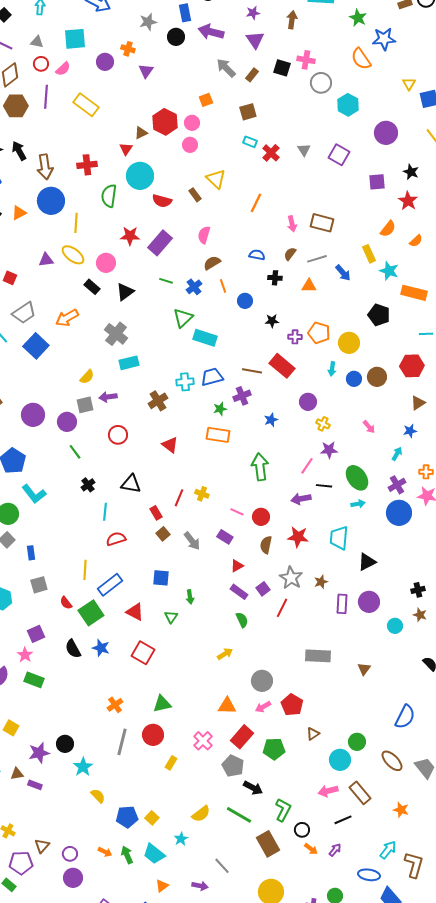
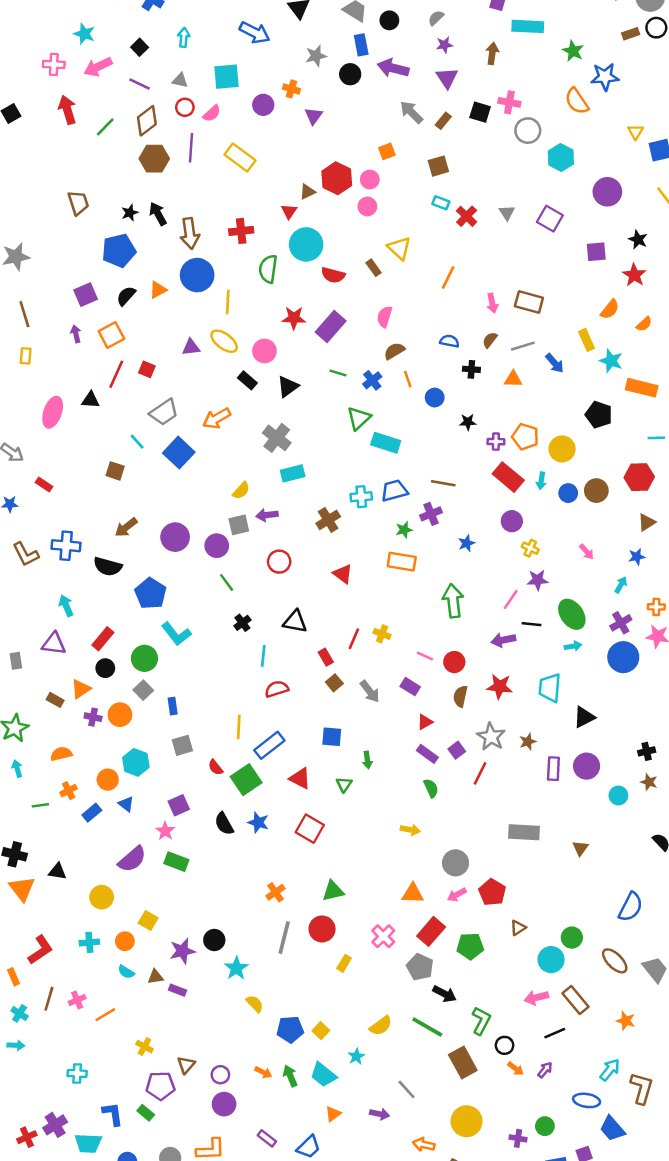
red rectangle: (282, 366) -> (508, 477), moved
yellow arrow: (225, 654) -> (410, 830), turned 42

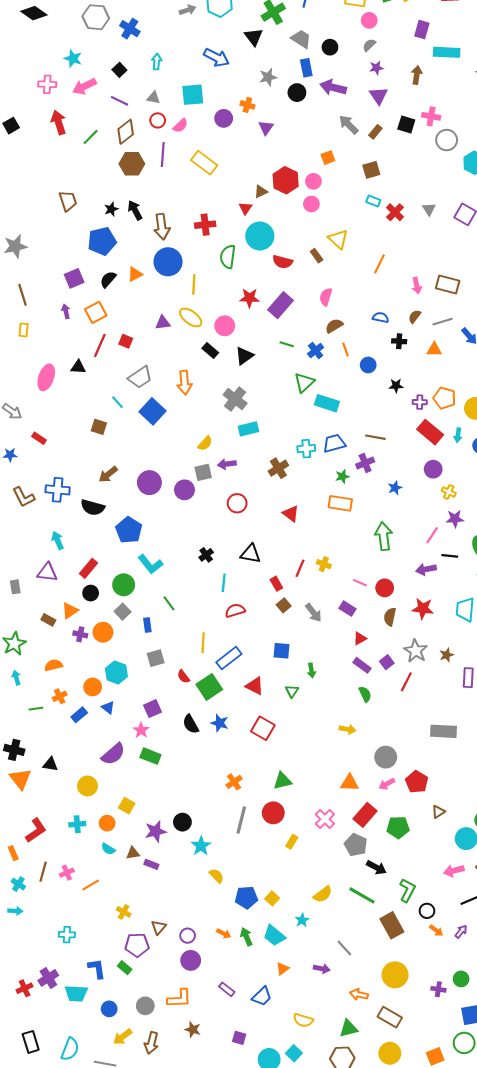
orange arrow: (217, 418) -> (184, 383), turned -65
green line: (227, 582) -> (169, 603), moved

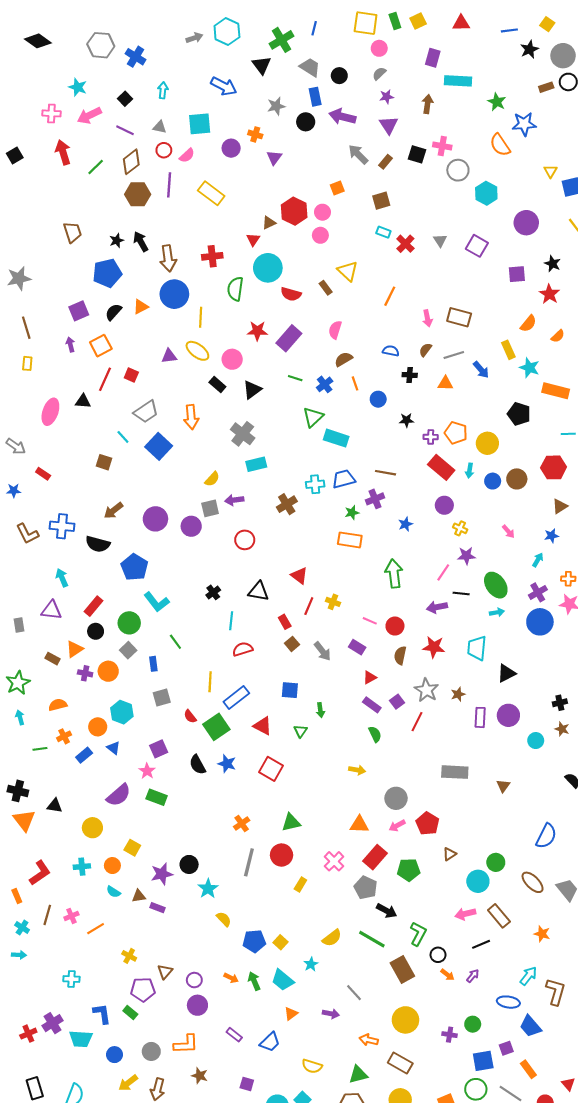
red triangle: (291, 514) -> (299, 576), moved

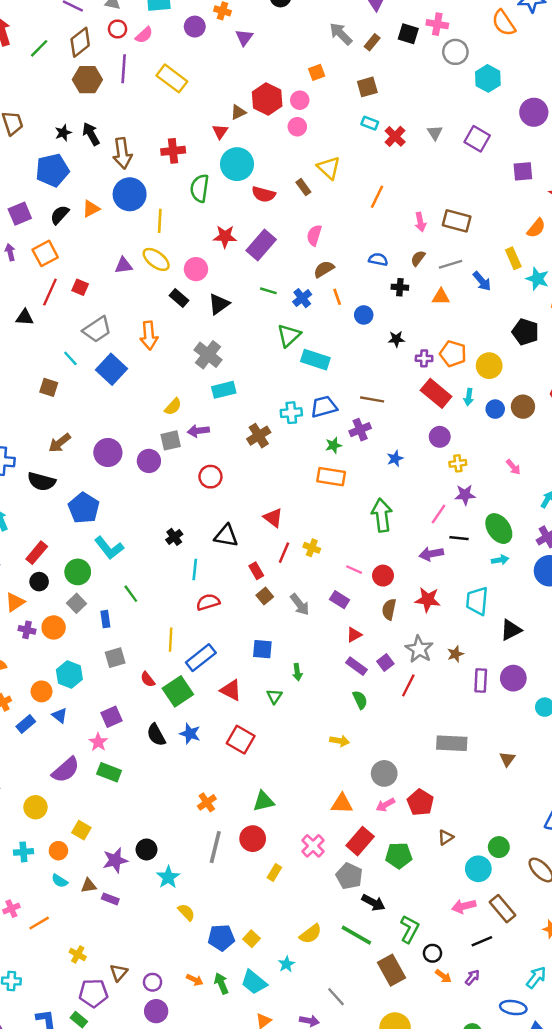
yellow cross: (460, 528) -> (458, 463), turned -32

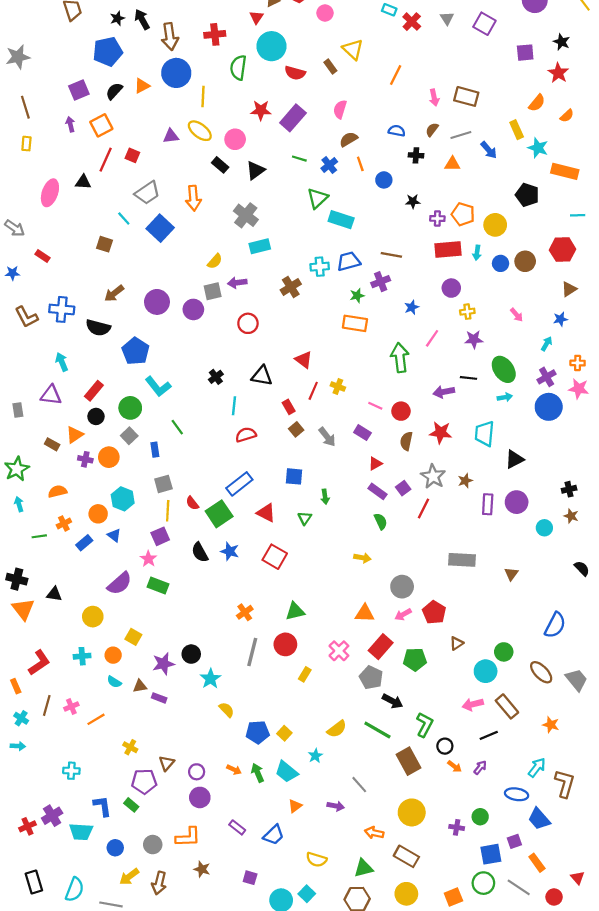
red rectangle: (436, 393) -> (448, 250), turned -45
pink line: (438, 514) -> (432, 338), moved
yellow line: (171, 640) -> (168, 511), moved

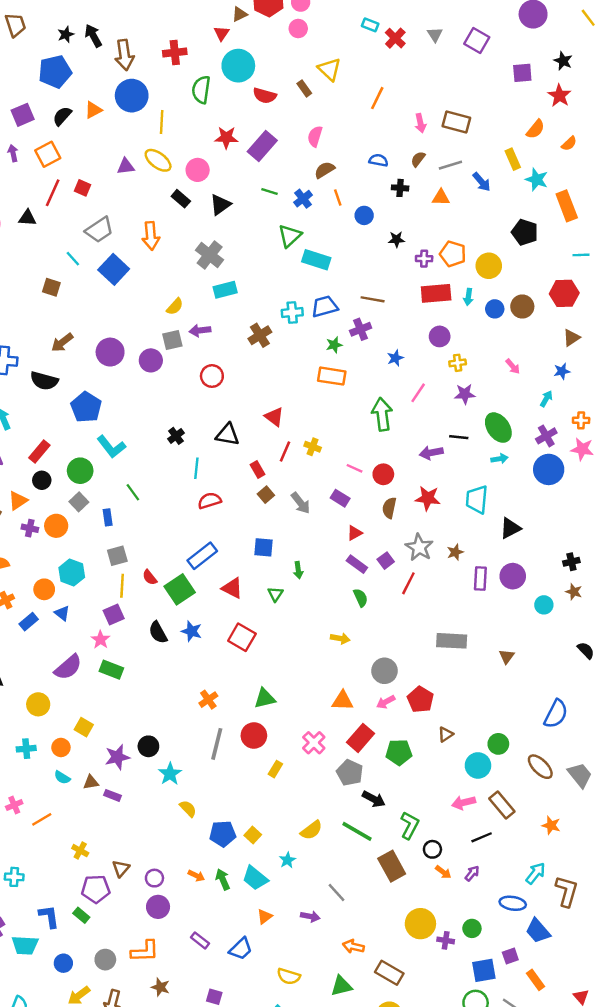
orange rectangle: (565, 171) -> (567, 206), turned 55
yellow circle: (412, 812) -> (420, 924), moved

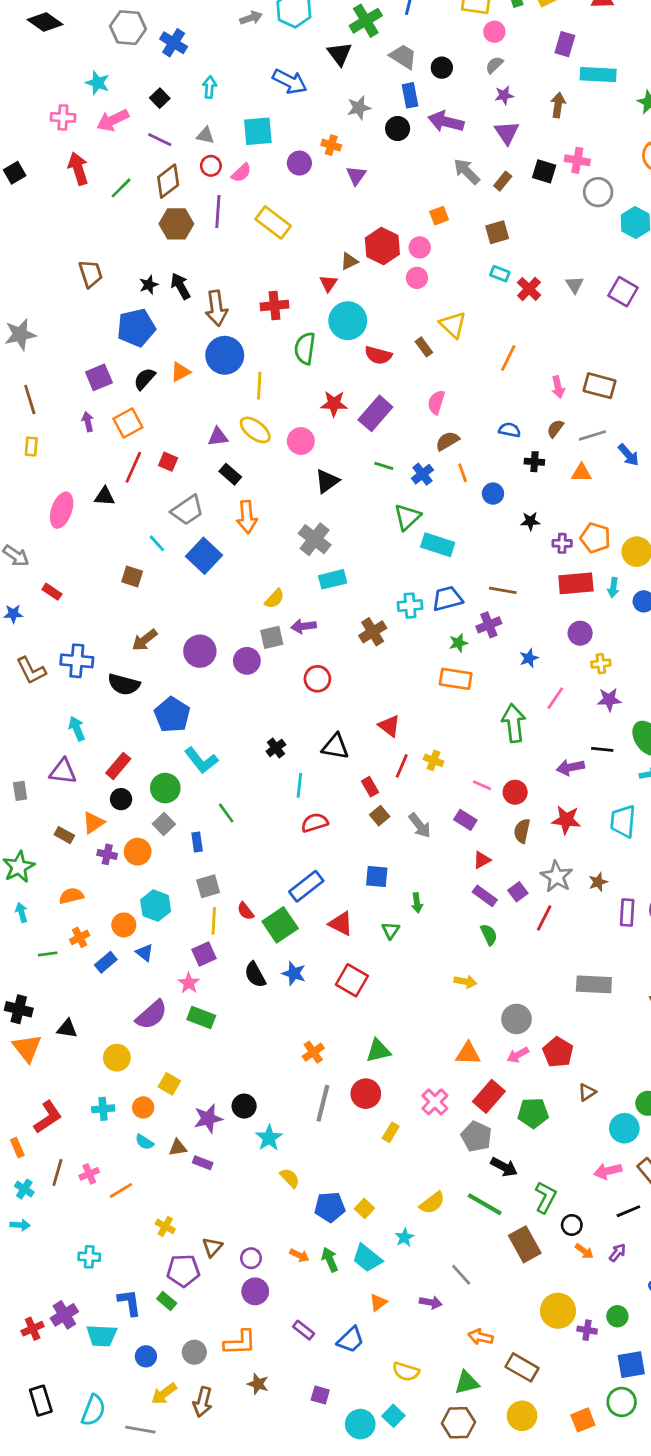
black rectangle: (181, 199) -> (230, 474), moved

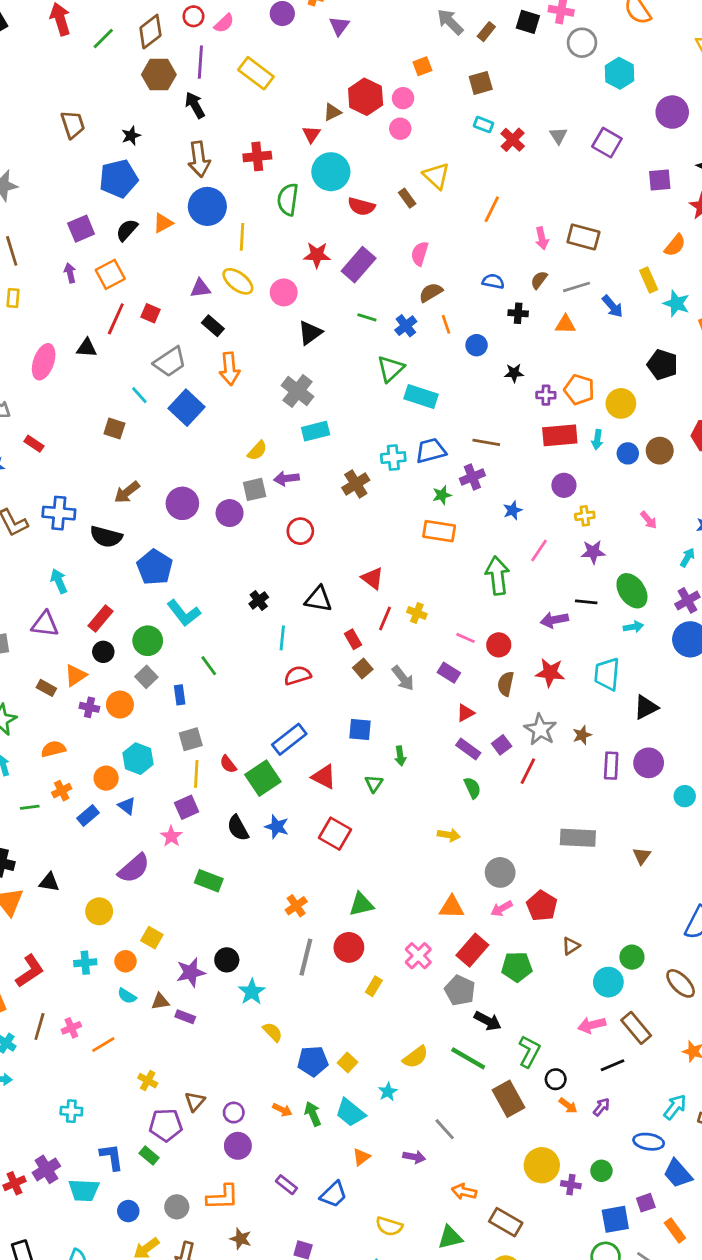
black arrow: (180, 286) -> (195, 105), moved
green rectangle: (201, 1018) -> (209, 881), moved

